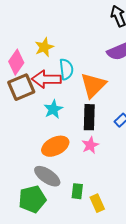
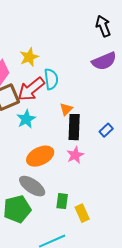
red arrow: (46, 79) -> (31, 89), turned -40
orange triangle: (93, 85) -> (66, 109), moved, size x0.5
cyan star: (53, 109) -> (26, 119), moved

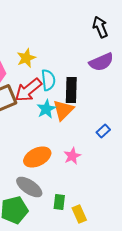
orange triangle: (66, 109) -> (63, 110), size x1.6
cyan star: (26, 119) -> (46, 109), moved
black rectangle: (74, 127) -> (71, 90), moved

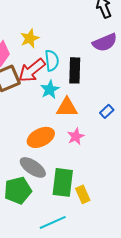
orange triangle: (63, 110) -> (67, 107), moved, turned 45
green rectangle: (59, 202) -> (63, 182), size x1.8

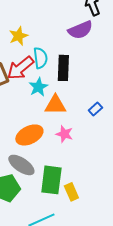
purple semicircle: (105, 42) -> (80, 30), moved
pink star: (76, 136) -> (64, 134), turned -30

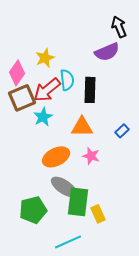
cyan star: (38, 87) -> (43, 117), moved
gray ellipse: (21, 165) -> (64, 187), moved

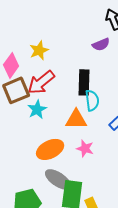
purple semicircle: (107, 52) -> (101, 44), size x0.7
cyan semicircle: (67, 80) -> (92, 100), moved

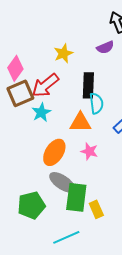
yellow star: (39, 50) -> (63, 53), moved
orange ellipse: (50, 149) -> (54, 152), turned -32

